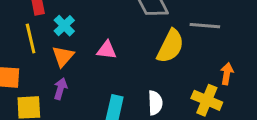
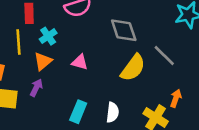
gray line: (205, 26) -> (164, 56), turned 30

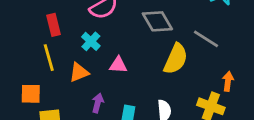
cyan cross: (48, 36) -> (91, 41), moved
orange triangle: (43, 61) -> (79, 72), turned 30
purple arrow: (36, 88) -> (98, 103), moved

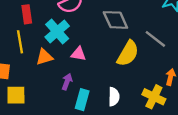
cyan cross: (91, 41) -> (57, 31), size x1.5
purple arrow: (98, 103) -> (67, 82), moved

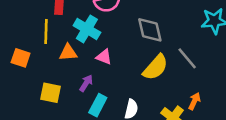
cyan cross: (57, 31) -> (87, 29), turned -30
yellow square: (16, 95) -> (50, 93), moved

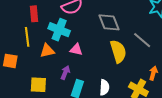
yellow semicircle: (155, 67) -> (118, 51), turned -50

